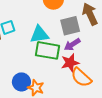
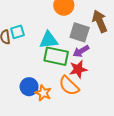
gray square: (70, 26) -> (80, 32), turned 30
orange semicircle: (81, 77) -> (69, 86), moved

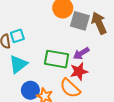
gray square: (80, 32) -> (80, 21), moved
cyan triangle: (49, 40) -> (18, 64), moved, turned -30

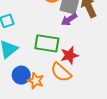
purple arrow: (81, 53) -> (69, 20), moved

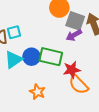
orange semicircle: (61, 72) -> (79, 85), moved
blue circle: (21, 75) -> (32, 57), moved

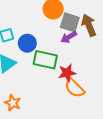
blue circle: (32, 57) -> (27, 43), moved
orange star: (37, 92) -> (13, 103), moved

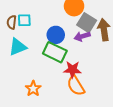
blue circle: (27, 43) -> (56, 35), moved
orange star: (13, 103) -> (33, 89), moved

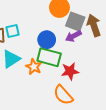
orange semicircle: (76, 86) -> (63, 95), moved
orange star: (33, 89) -> (34, 67), moved

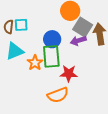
green rectangle: (49, 57) -> (51, 56), turned 60
orange semicircle: (63, 95) -> (58, 95), turned -80

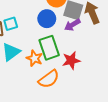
blue circle: (52, 39) -> (47, 19), moved
orange semicircle: (58, 95) -> (49, 79), moved

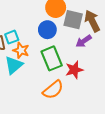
purple arrow: (72, 25) -> (84, 41), moved
orange star: (34, 58) -> (21, 50), moved

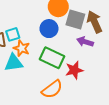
purple arrow: (84, 41) -> (85, 42), turned 49
green rectangle: (52, 58) -> (52, 58), turned -45
cyan triangle: (14, 65) -> (14, 63), turned 30

